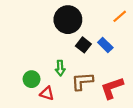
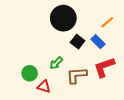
orange line: (120, 16) -> (107, 22), moved
green arrow: (60, 68) -> (56, 63), turned 48
red L-shape: (112, 88) -> (104, 67), moved

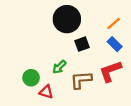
black square: (78, 42) -> (82, 44), turned 32
blue rectangle: (98, 42) -> (115, 44), moved

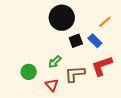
blue rectangle: (115, 44) -> (95, 41), moved
red triangle: (46, 92) -> (52, 85), moved, turned 32

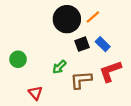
orange line: (105, 22) -> (93, 17), moved
green circle: (29, 72) -> (18, 59), moved
red triangle: (52, 85) -> (35, 93), moved

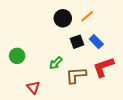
black circle: (67, 19) -> (63, 18), size x0.7

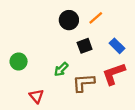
blue rectangle: (96, 42) -> (117, 46), moved

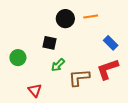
orange line: (96, 18) -> (91, 17), turned 32
black square: (85, 46) -> (50, 43), moved, turned 32

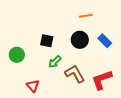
black circle: (65, 19) -> (80, 40), moved
red L-shape: (107, 69) -> (102, 80), moved
brown L-shape: (79, 78) -> (75, 74), turned 65

